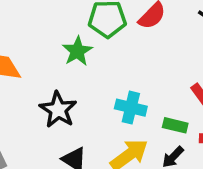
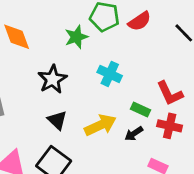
cyan cross: (131, 108) -> (110, 74), moved

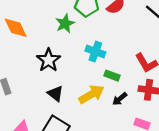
green rectangle: (140, 109) -> (112, 76), moved

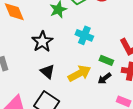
green rectangle: (112, 76) -> (106, 60), moved

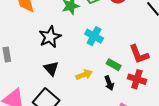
yellow arrow: (79, 73) -> (84, 75), size x0.7
black arrow: (104, 78) -> (109, 83), turned -80

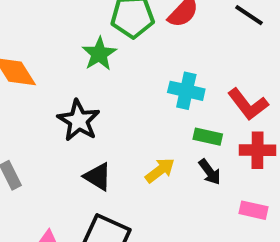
cyan cross: (94, 36) -> (186, 91), moved

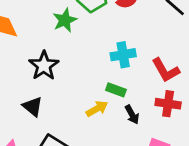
cyan cross: (186, 91) -> (123, 55), turned -30
green rectangle: (208, 137) -> (116, 90), moved
black triangle: (98, 177) -> (33, 107), moved

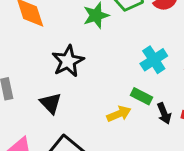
cyan cross: (123, 55) -> (154, 60), turned -30
black arrow: (132, 115) -> (164, 113), moved

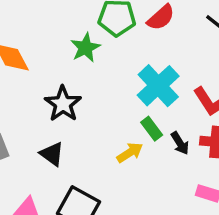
cyan cross: (154, 60) -> (158, 86), size x1.4
green rectangle: (142, 96) -> (152, 129), turned 36

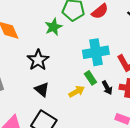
cyan cross: (158, 86) -> (96, 52), turned 30
black triangle: (52, 154) -> (42, 89), moved

